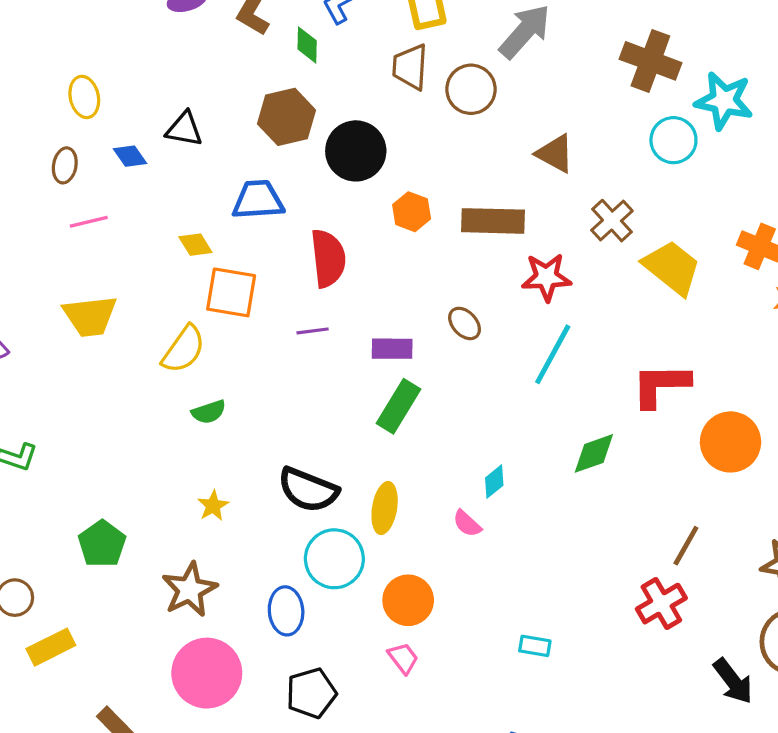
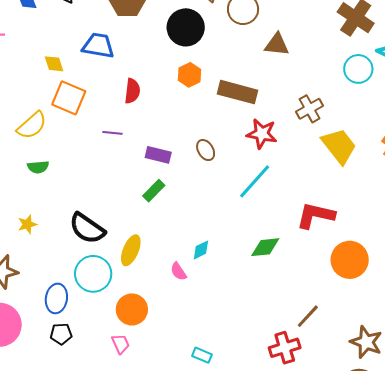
black circle: (356, 151) -> (186, 27), moved
brown triangle: (555, 153) -> (277, 45), moved, turned -36
red semicircle: (328, 258) -> (132, 91), size x0.7
green rectangle: (399, 406) -> (154, 191), size x0.7
black pentagon: (311, 693) -> (61, 334), moved, size x0.7

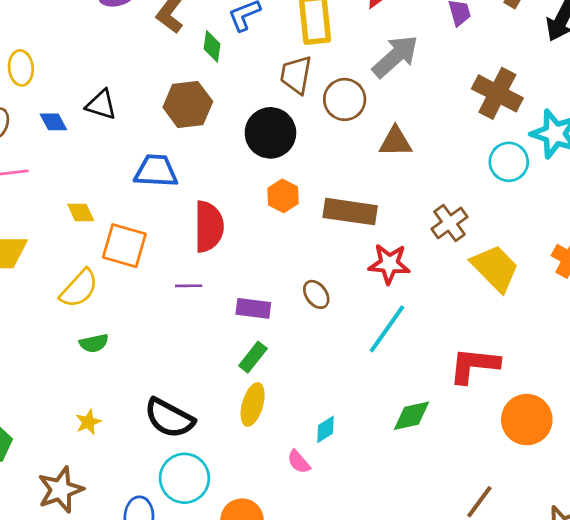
yellow diamond: (54, 64) -> (81, 213), moved
red semicircle: (132, 91) -> (209, 227), size x1.5
yellow ellipse: (131, 250) -> (253, 405), moved

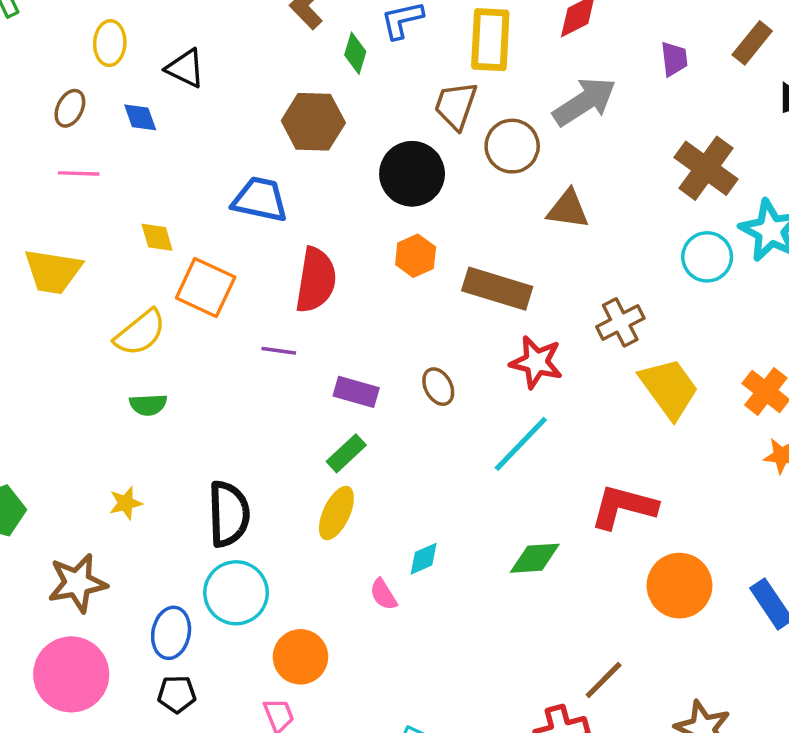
black triangle: (101, 105) -> (185, 68), moved
black semicircle: (169, 418) -> (229, 514), turned -129

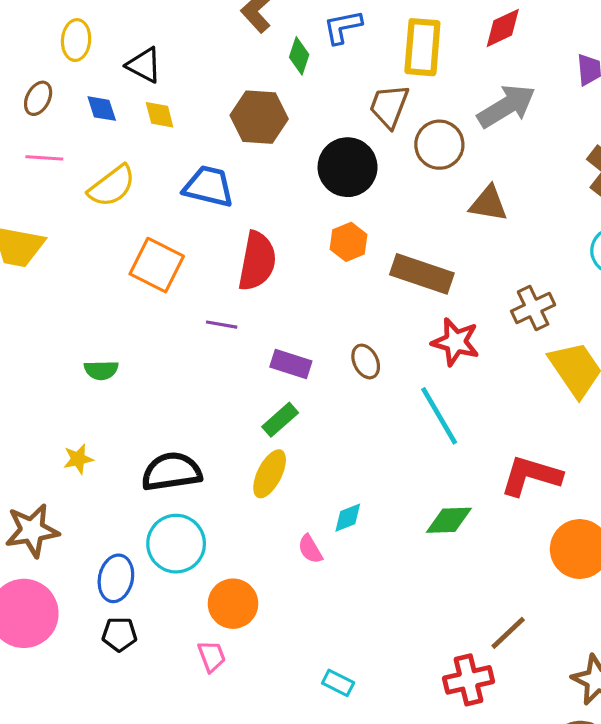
yellow diamond: (157, 237) -> (160, 115), moved
yellow semicircle: (140, 333) -> (112, 186), moved
cyan line: (521, 444) -> (439, 416), turned -76
black semicircle: (229, 514) -> (172, 472), turned -98

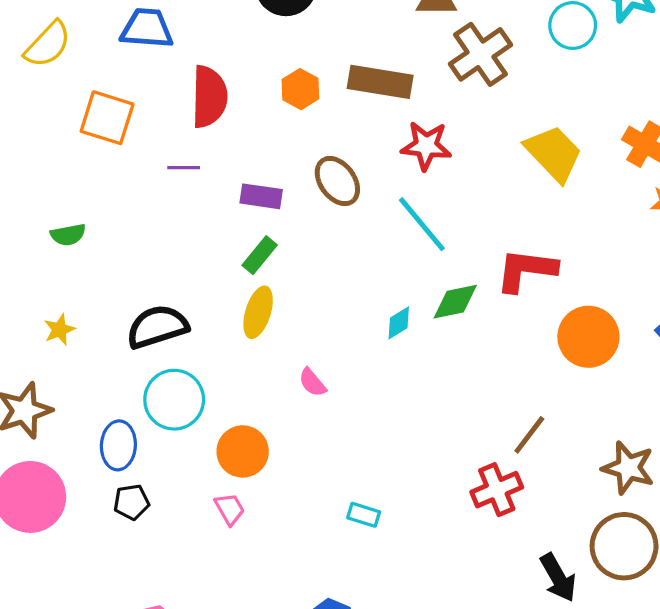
orange hexagon: (349, 242) -> (300, 89), moved
brown cross: (533, 308) -> (481, 54), moved, size x1.4
brown ellipse: (366, 361) -> (337, 181), size x1.4
cyan diamond: (348, 518) -> (399, 323), moved
green diamond: (449, 520) -> (455, 302), moved

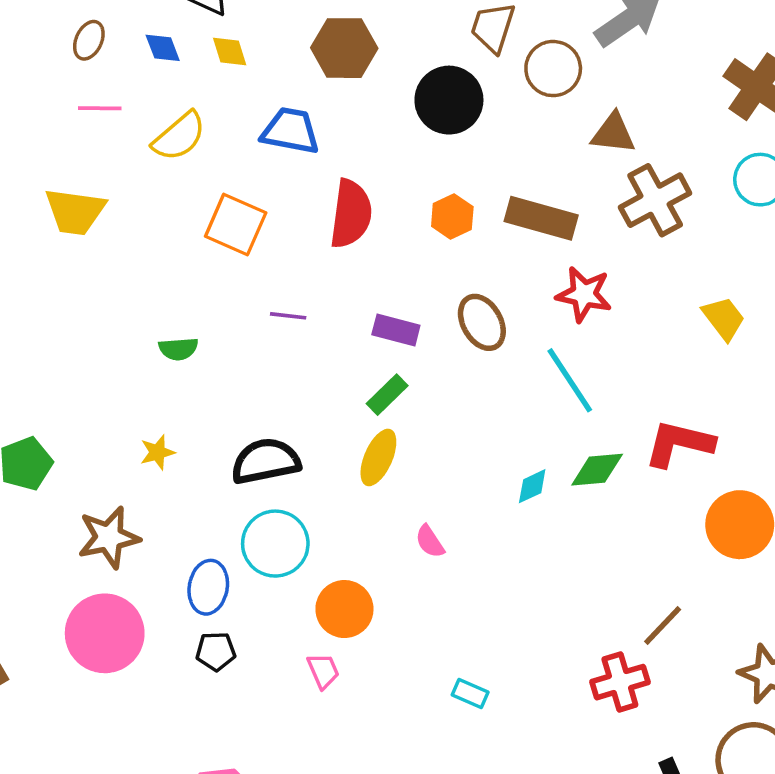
yellow trapezoid: (554, 153) -> (724, 318), size x0.7
purple line: (184, 168) -> (288, 316), moved

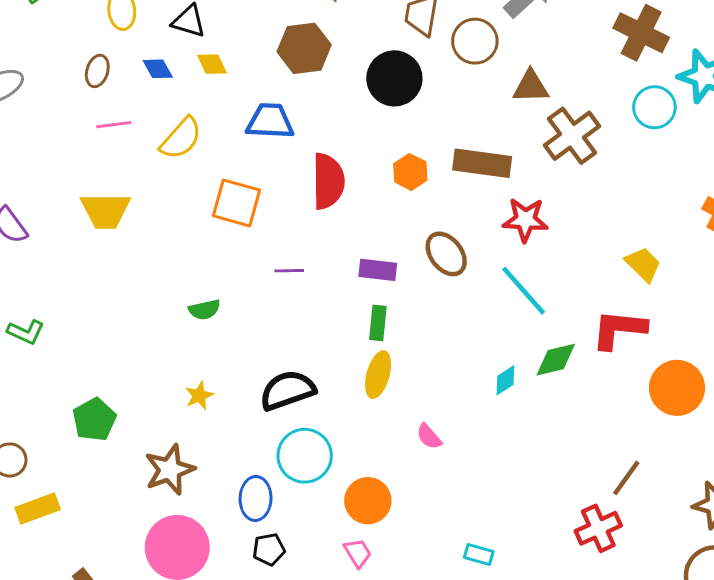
yellow trapezoid: (724, 318) -> (643, 264), moved
green rectangle: (387, 395) -> (378, 323), turned -32

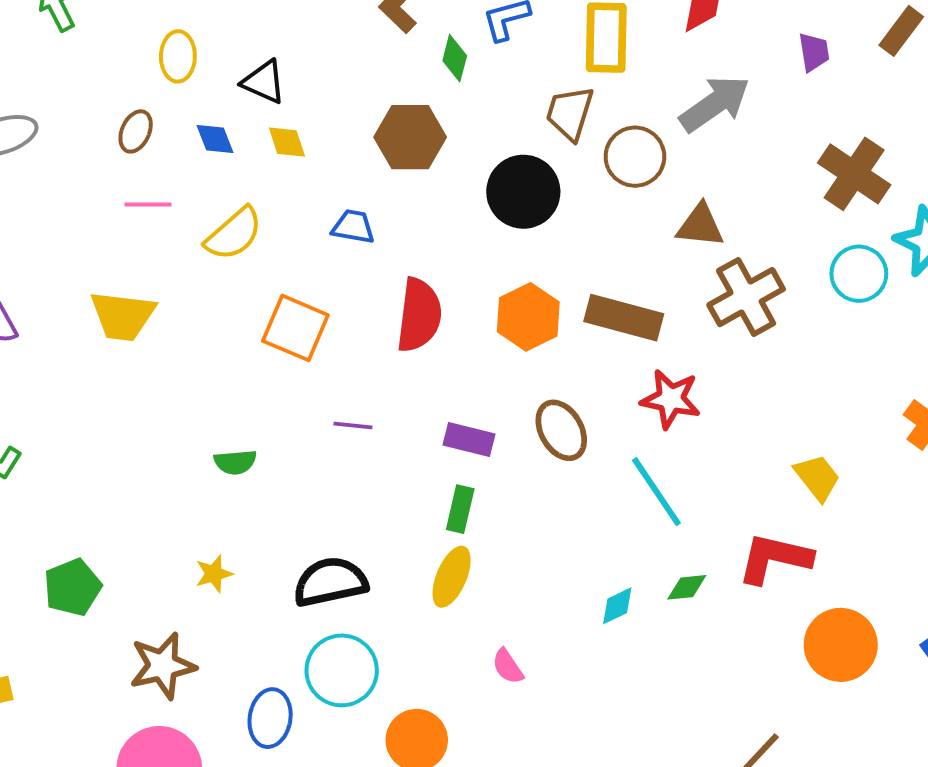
blue trapezoid: (270, 121) -> (353, 227), size x0.7
orange hexagon: (410, 172) -> (528, 317), size x1.4
green diamond: (556, 360) -> (687, 587), size x0.7

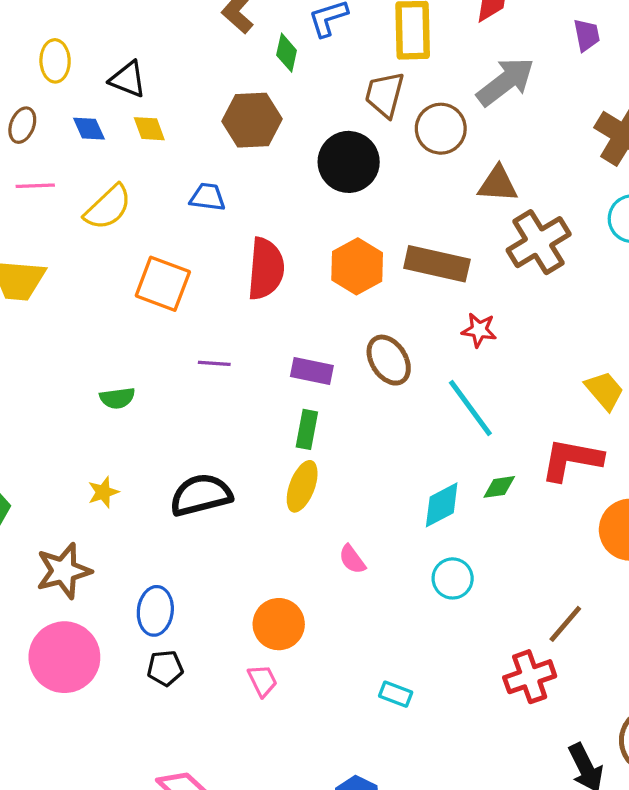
red star: (671, 399) -> (479, 330), size x0.7
cyan diamond: (617, 606) -> (442, 505), size x1.4
cyan circle: (342, 670) -> (453, 578), moved, size x0.7

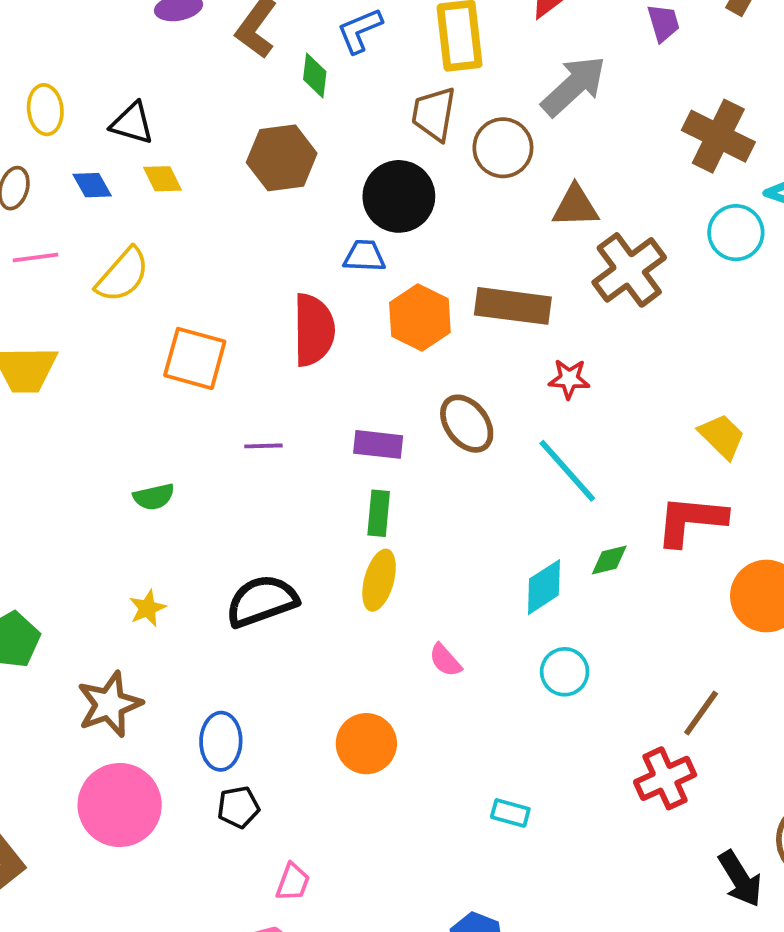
blue trapezoid: (208, 197) -> (364, 256), moved
pink trapezoid: (262, 681) -> (293, 882), moved, turned 52

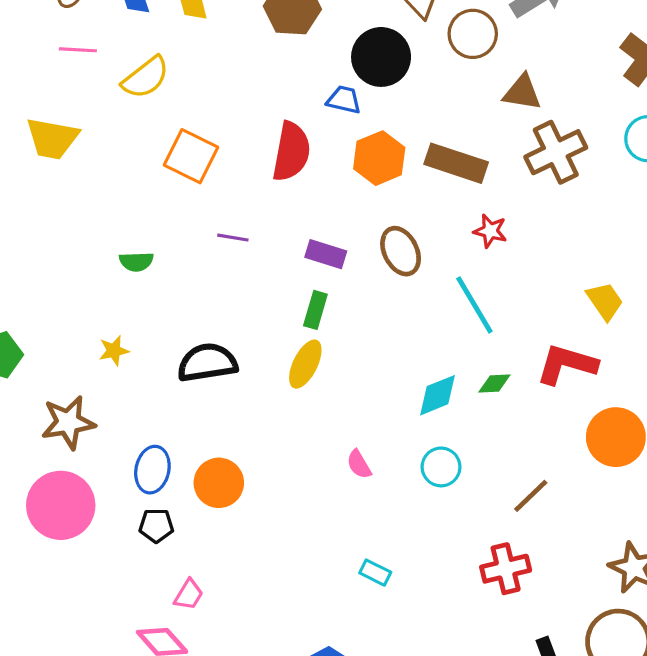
pink semicircle: (445, 660) -> (359, 464), moved
brown line: (701, 713) -> (531, 496), moved
orange circle: (366, 744) -> (219, 483), moved

